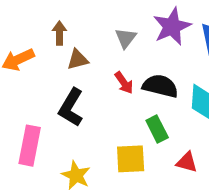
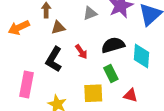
gray triangle: (126, 38) -> (90, 13), turned 32
red arrow: (124, 83) -> (81, 52), moved
black semicircle: (160, 86) -> (113, 45), turned -30

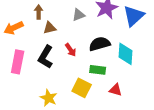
green rectangle: (111, 74) -> (98, 70), turned -56
pink rectangle: (27, 85) -> (18, 62), moved
yellow square: (93, 93) -> (82, 88), turned 30

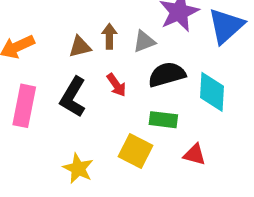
brown arrow: (39, 12) -> (109, 36), moved
gray triangle: (79, 15) -> (144, 41), moved

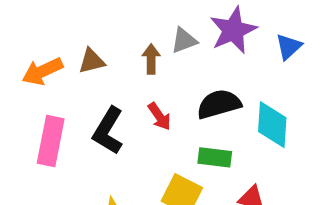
blue triangle: (226, 26) -> (289, 47), size x0.6
gray triangle: (144, 41) -> (184, 40), moved
brown triangle: (80, 47) -> (92, 61), moved

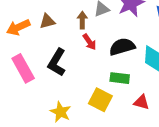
red arrow: (159, 116) -> (90, 42), moved
pink rectangle: (51, 141) -> (23, 68), turned -40

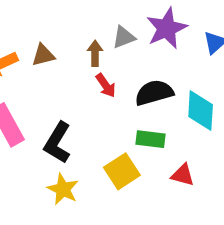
black L-shape: (57, 62) -> (58, 143), moved
yellow square: (100, 100) -> (122, 171), turned 30

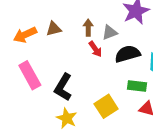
gray triangle: (124, 37) -> (110, 32), moved
green rectangle: (150, 139) -> (137, 86), moved

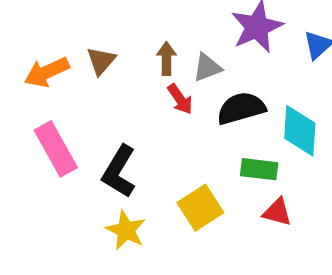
brown triangle: (54, 29) -> (101, 61), turned -35

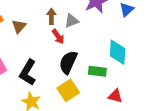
brown triangle: (101, 61) -> (19, 26), moved
black semicircle: (241, 108) -> (68, 62), moved, turned -50
red triangle: (277, 212) -> (115, 96), moved

